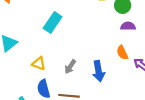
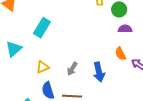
cyan rectangle: (53, 22) -> (42, 28), moved
yellow triangle: (39, 64) -> (43, 67), turned -40

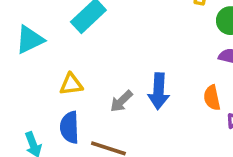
blue arrow: (99, 72) -> (159, 91), moved

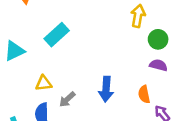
gray arrow: (121, 101) -> (67, 99), moved

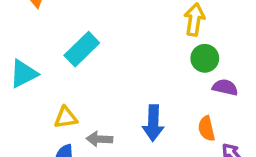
green circle: (158, 39) -> (205, 58), moved
gray arrow: (67, 99) -> (99, 139), turned 48

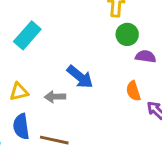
blue arrow: (153, 123) -> (80, 77), moved, turned -48
gray arrow: (99, 139) -> (55, 97), moved

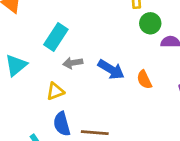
orange semicircle: (133, 91) -> (144, 80), moved
gray arrow: (55, 97) -> (73, 63), moved

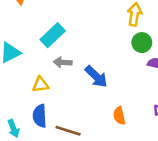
orange semicircle: (144, 80) -> (119, 116), moved

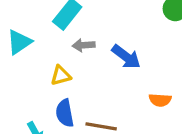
orange semicircle: (119, 116) -> (160, 100), turned -66

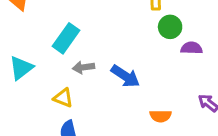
yellow triangle: (61, 76) -> (63, 98), turned 40

